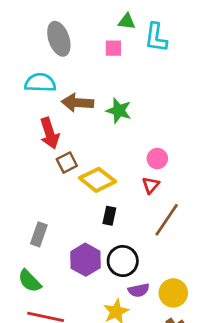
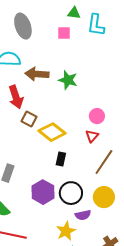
brown square: (67, 163) -> (29, 119), turned -35
yellow circle: (173, 293) -> (104, 197), moved

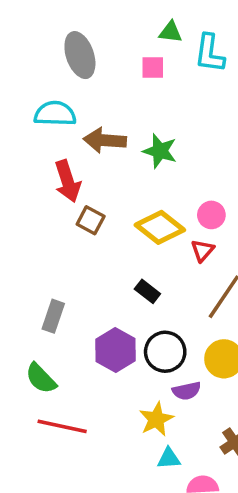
yellow diamond: (52, 132) -> (160, 227), moved
black rectangle: (61, 159) -> (147, 291), turned -64

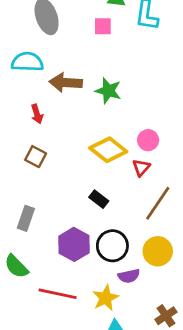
red arrow: (67, 181) -> (37, 114), size x0.6
brown square: (91, 220) -> (36, 157), moved
red line: (62, 426) -> (58, 294), moved

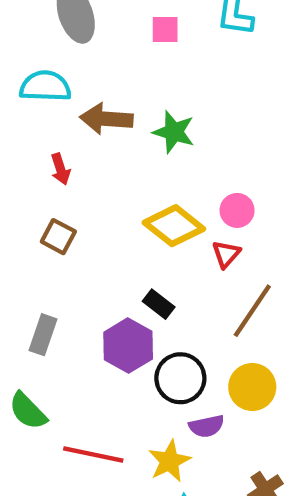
purple hexagon: (74, 244) -> (128, 346), moved

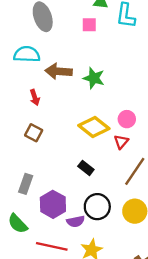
purple hexagon: (128, 346) -> (53, 204), moved
purple semicircle: (207, 426) -> (76, 221), moved

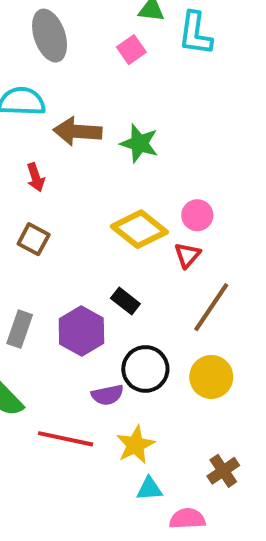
pink square: (89, 25) -> (131, 50), turned -35
purple hexagon: (53, 204) -> (81, 331), moved

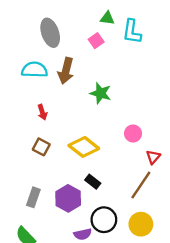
brown arrow: (78, 131) -> (66, 71), moved, turned -80
yellow diamond: (139, 229) -> (84, 147), moved
red triangle: (187, 255) -> (153, 157), moved

